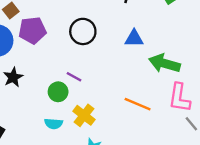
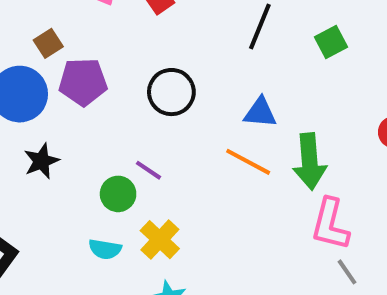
green arrow: (164, 63) -> (310, 161), turned -116
orange line: (138, 104) -> (248, 162), moved

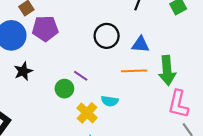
black circle: (171, 92) -> (107, 36), moved
orange line: (248, 162) -> (134, 71), turned -30
cyan semicircle: (105, 249) -> (110, 101), moved

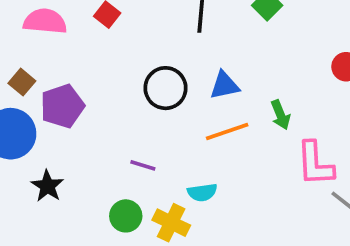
green arrow: (167, 70) -> (280, 115), size x0.6
green circle: (64, 89) -> (126, 216), moved

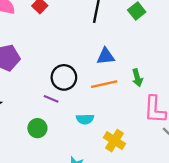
black circle: (165, 88) -> (64, 77), moved
yellow cross: (171, 223) -> (114, 141), moved

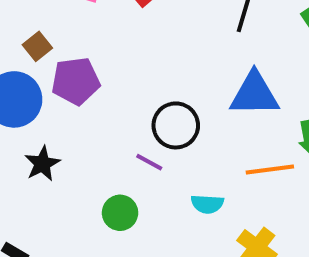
blue triangle: (106, 56) -> (254, 94), size x1.5
orange line: (104, 84) -> (270, 170), moved

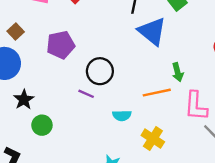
purple pentagon: (76, 81) -> (61, 45), moved
blue triangle: (254, 94) -> (152, 31), moved, turned 44
green circle: (120, 213) -> (42, 125), moved

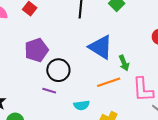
blue triangle: (152, 31) -> (101, 47), moved
purple pentagon: (61, 45) -> (36, 50), moved

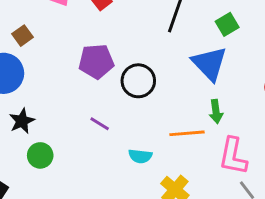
blue triangle: (101, 47) -> (209, 64), moved
black circle: (58, 70) -> (138, 81), moved

